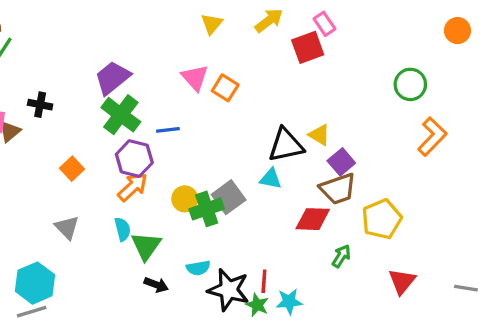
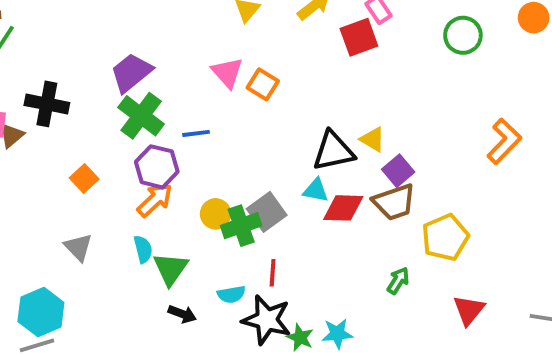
green circle: (410, 84) -> (463, 35), moved
black cross: (40, 105) -> (47, 104), size x1.5
red diamond: (313, 219) -> (343, 208), moved
red line: (264, 281) -> (273, 273), moved

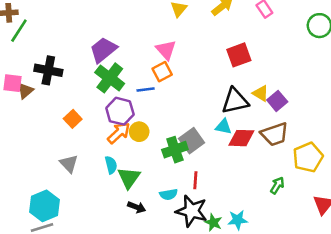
red square: (359, 37) -> (239, 55), moved
orange square: (263, 84) -> (162, 72), moved, turned 30
purple square: (398, 171) -> (277, 101), moved
yellow circle: (216, 214) -> (139, 132), moved

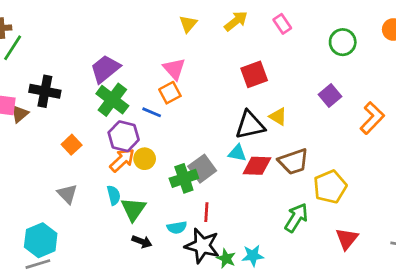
blue line: (146, 89) -> (152, 112), turned 30
purple square: (277, 101) -> (330, 95), moved
green arrow: (277, 185) -> (296, 218), size x1.5

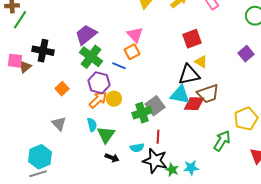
yellow triangle: (278, 117) -> (201, 62), moved
cyan triangle: (237, 153) -> (180, 95), size x1.5
brown trapezoid: (293, 162) -> (208, 94), moved

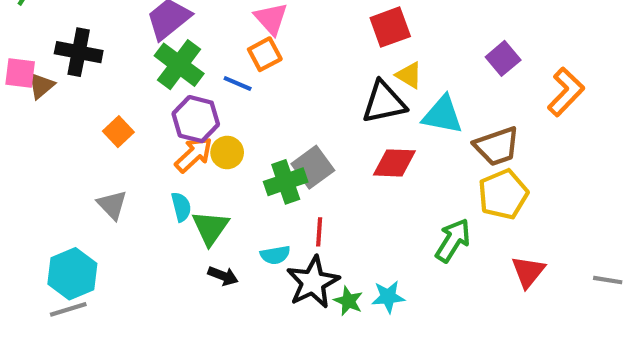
brown trapezoid: (208, 94) -> (497, 146), moved
cyan triangle: (180, 95) -> (442, 115), moved
black star: (155, 161) -> (313, 282), turned 30

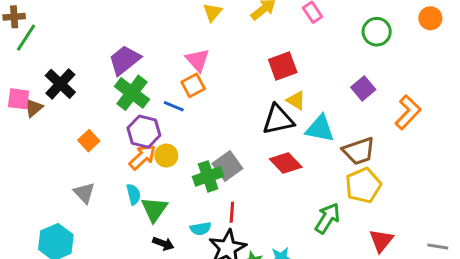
black cross: (79, 52) -> (60, 84), turned 32
red diamond: (394, 163) -> (286, 163), turned 44

